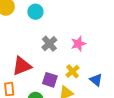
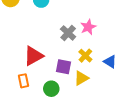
gray cross: (49, 44) -> (68, 33), moved

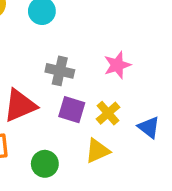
gray cross: (68, 33) -> (60, 71), moved, turned -35
purple square: (64, 67) -> (72, 110), moved

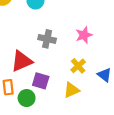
purple square: (72, 110) -> (41, 81), moved
green circle: (45, 164) -> (27, 98), moved

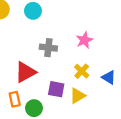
purple square: (41, 81) -> (56, 89), moved

